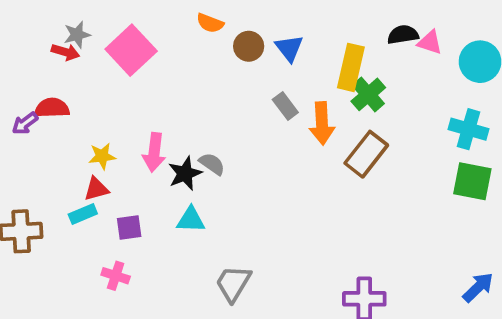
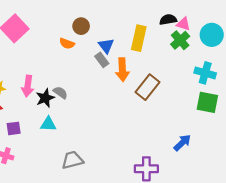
orange semicircle: (210, 23) -> (67, 44), moved
blue triangle: (289, 48) -> (106, 46), moved
green cross: (368, 94) -> (180, 40), moved
gray trapezoid: (233, 283) -> (72, 160), turned 45
blue arrow: (478, 287) -> (182, 143), moved

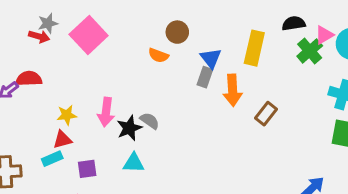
pink triangle: (183, 24) -> (324, 35), moved, turned -48
gray rectangle: (102, 60) -> (205, 77), turned 56
brown rectangle: (147, 87) -> (266, 114), size x0.7

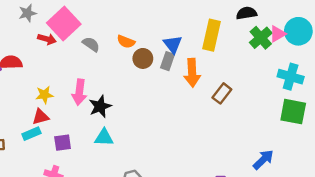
brown circle: (177, 32) -> (143, 58), moved
pink triangle: (324, 35) -> (278, 34), moved
red arrow: (39, 36) -> (47, 39), moved
gray semicircle: (150, 121) -> (91, 44), moved

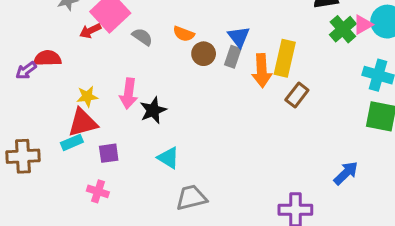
yellow rectangle: (212, 35) -> (285, 58), moved
red arrow: (47, 39) -> (90, 31), turned 138
red triangle: (40, 117) -> (83, 123), size x1.5
cyan triangle: (104, 138) -> (168, 158), moved, turned 30

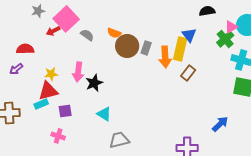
green cross: (343, 29) -> (225, 39), moved
blue triangle: (239, 37) -> (189, 35), moved
brown circle: (204, 54) -> (127, 46), size x1.5
purple arrow: (26, 71) -> (16, 69), moved

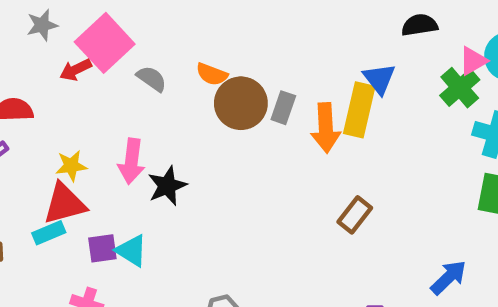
brown rectangle: (188, 73) -> (355, 215), moved
cyan triangle: (104, 114) -> (131, 251), moved

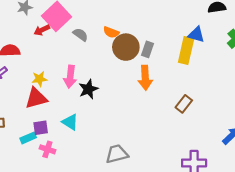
blue triangle: (379, 79) -> (196, 35), turned -36
orange arrow: (326, 128) -> (145, 78), moved
cyan rectangle: (49, 233) -> (28, 138), moved
purple square: (102, 248) -> (41, 128), moved

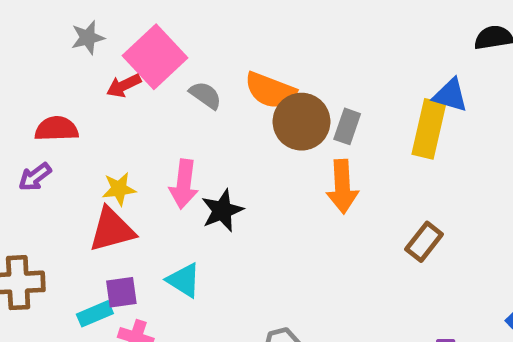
orange semicircle: (111, 32) -> (270, 90), size x1.5

